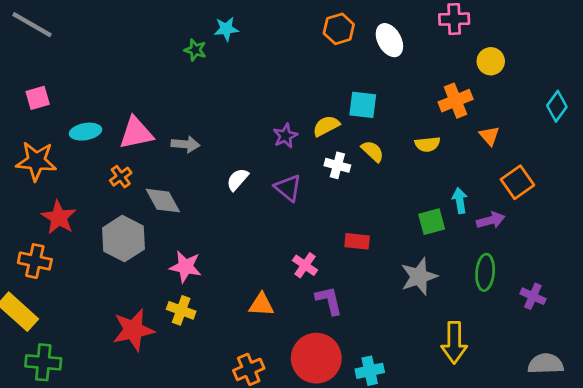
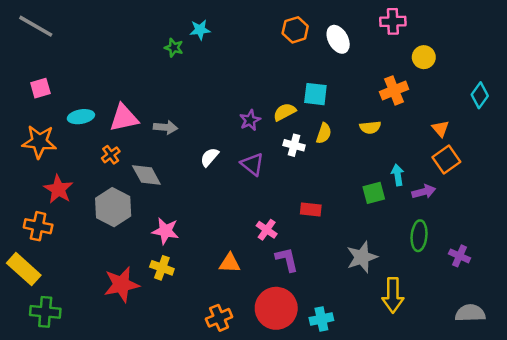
orange triangle: (489, 136) -> (440, 129), moved
yellow semicircle: (373, 151) -> (324, 133), turned 66
gray star: (419, 277) -> (362, 257), moved

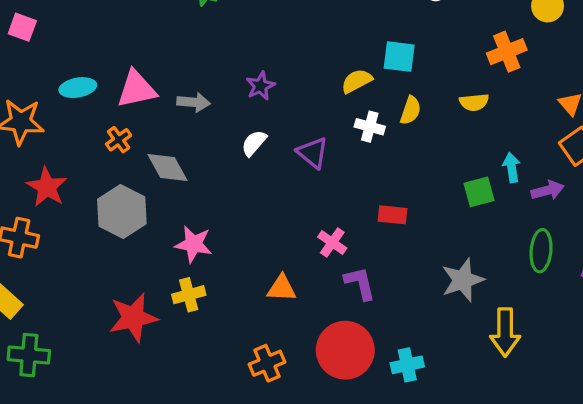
pink square: (40, 88) -> (22, 27), moved, turned 36
purple star: (250, 120) -> (260, 86), moved
yellow cross: (162, 268) -> (189, 295), turned -35

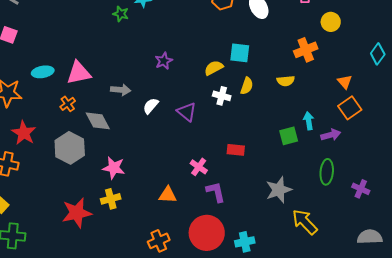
purple star: (260, 86) -> (164, 61), moved
gray arrow: (194, 102) -> (121, 90), moved
yellow arrow: (505, 332) -> (305, 222), turned 136

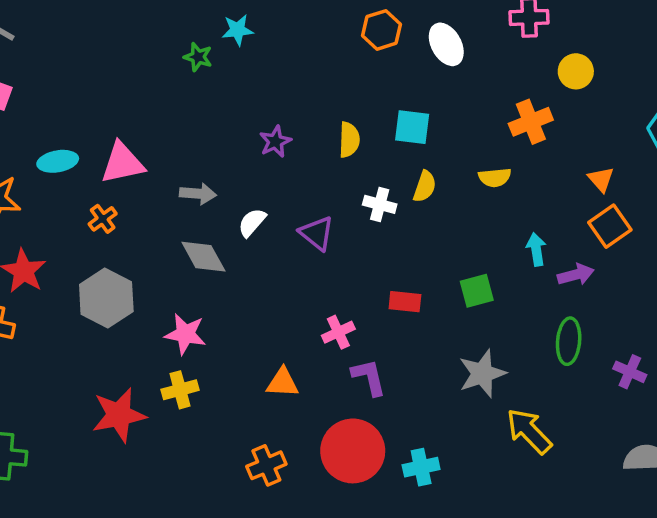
yellow semicircle: (214, 68) -> (349, 140), moved, turned 120
gray diamond: (98, 121) -> (203, 257), moved
green square: (289, 136) -> (477, 291), moved
pink cross: (199, 167) -> (338, 332), turned 30

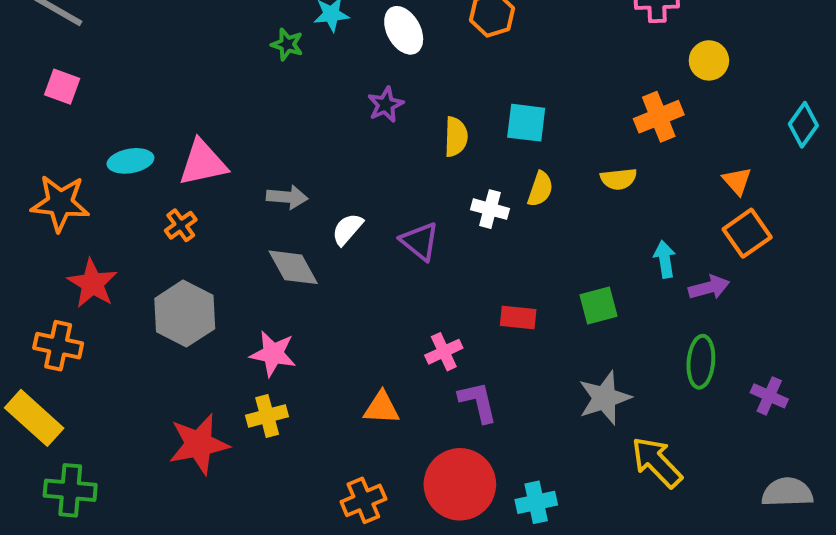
white ellipse: (446, 44) -> (404, 30), moved
purple star: (275, 142) -> (386, 105), moved

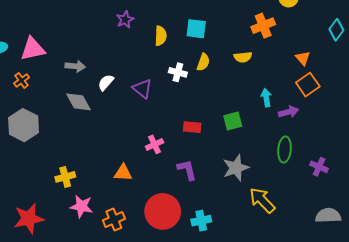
pink star: (273, 354) -> (81, 206), moved
purple L-shape: (478, 402) -> (187, 170), moved
red star: (199, 444) -> (29, 219), moved

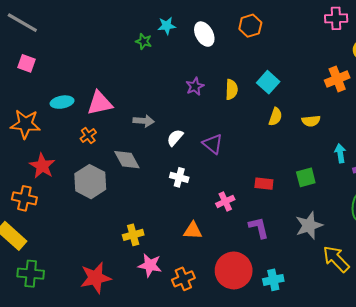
purple star: (125, 20) -> (195, 86), moved
cyan square: (196, 29) -> (268, 82), turned 35
yellow semicircle: (243, 57) -> (311, 121), moved
white cross: (178, 72) -> (179, 177), moved
gray diamond: (78, 102) -> (127, 160), moved

